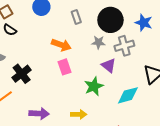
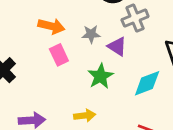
gray star: (98, 42) -> (91, 34), moved

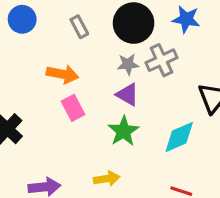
gray star: (91, 34) -> (128, 64), moved
purple triangle: (117, 46) -> (127, 95), moved

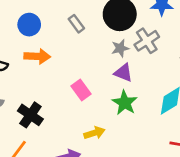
orange arrow: (62, 74) -> (37, 56), moved
yellow arrow: (107, 179) -> (94, 133), moved

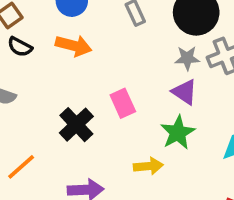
black cross: (30, 115) -> (76, 125), moved
yellow arrow: (94, 133) -> (148, 166), moved

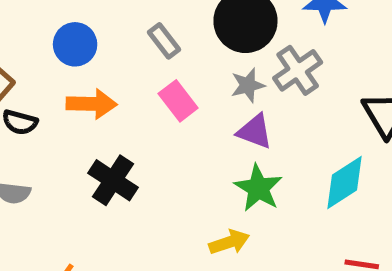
pink rectangle: (123, 103) -> (178, 101), moved
black cross: (76, 125) -> (113, 180), moved

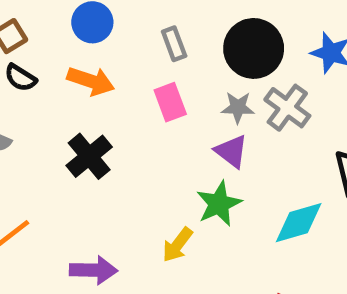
gray cross: (298, 70) -> (287, 108), turned -36
yellow arrow: (229, 242) -> (177, 245), turned 129

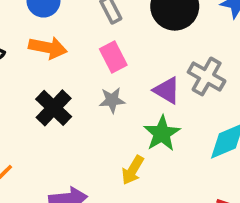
gray star: (238, 107) -> (112, 100), moved
gray cross: (287, 108) -> (207, 76), moved

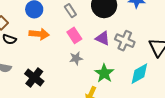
purple triangle: (167, 90) -> (103, 38), moved
black cross: (54, 108) -> (34, 78), moved

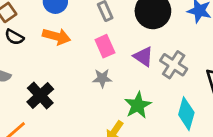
cyan diamond: (139, 74) -> (186, 114), turned -55

